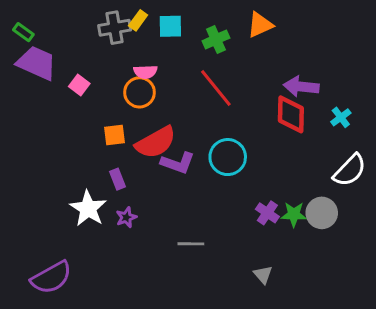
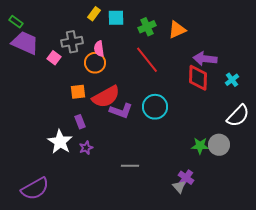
orange triangle: (260, 25) -> (177, 30), moved
gray cross: (115, 28) -> (72, 42), moved
pink semicircle: (145, 72) -> (99, 49), turned 84
purple cross: (267, 213) -> (186, 178), moved

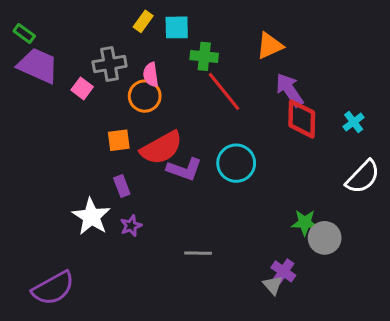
green cross: (147, 27) -> (204, 56), moved, turned 30
purple arrow: (205, 59) -> (290, 90), moved, turned 50
gray circle: (219, 145) -> (325, 238), moved

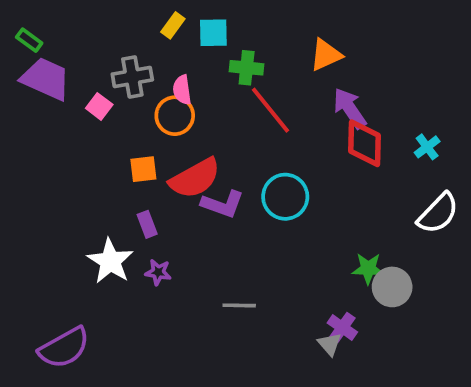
purple star: (131, 226) -> (158, 272), turned 30

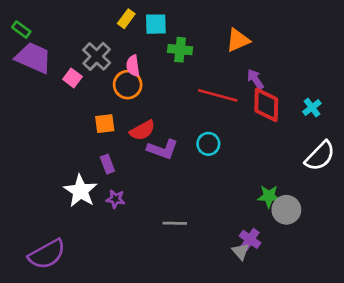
gray cross: (132, 77) -> (97, 56), turned -36
purple arrow: (350, 108) -> (255, 79), size x0.7
red line: (271, 110) -> (218, 95), moved, turned -36
red semicircle: (195, 178) -> (142, 130), size x0.7
cyan circle: (285, 197) -> (208, 144), size x0.7

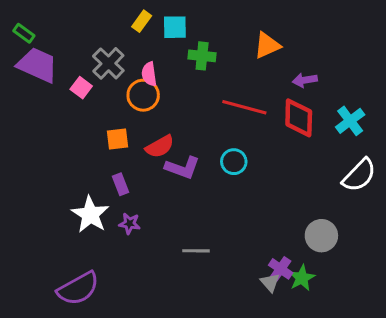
purple arrow: (255, 79) -> (305, 80), moved, turned -65
cyan cross: (312, 108) -> (350, 121), size x1.4
green star: (269, 196) -> (302, 278), moved, turned -30
purple semicircle: (47, 254) -> (78, 289), moved

